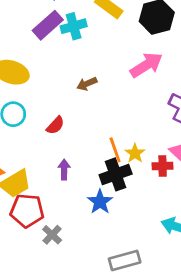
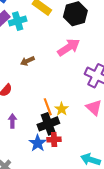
red cross: (163, 166) -> (54, 139), moved

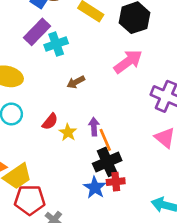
cyan cross: (18, 21) -> (56, 44), moved
yellow star: (62, 109) -> (68, 132), moved
purple arrow: (12, 121) -> (94, 127), moved

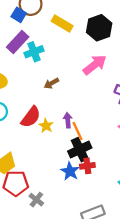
red semicircle: (50, 122) -> (31, 117), size x1.5

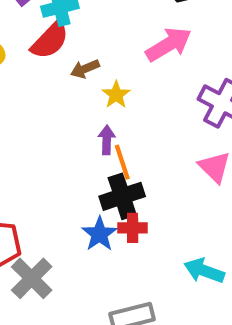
red semicircle: (31, 117) -> (50, 40), moved
yellow star: (46, 126) -> (116, 95), moved
gray cross: (36, 200) -> (32, 278), size x1.5

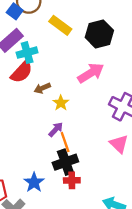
purple arrow: (107, 140) -> (56, 129), turned 42
blue star: (100, 234) -> (34, 182), moved

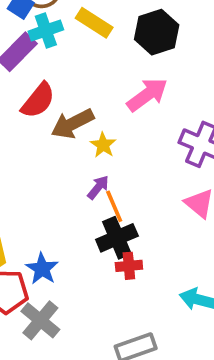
cyan cross: (27, 53) -> (46, 31), moved
brown arrow: (42, 88) -> (72, 124), size x1.6
blue star: (34, 182) -> (42, 269), moved

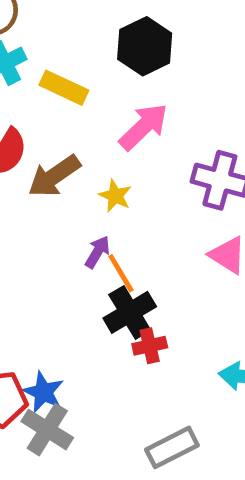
yellow rectangle: (94, 23) -> (64, 88), moved
yellow star: (103, 145) -> (115, 196), moved
blue star: (42, 269) -> (43, 392), moved

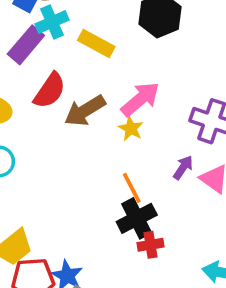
pink arrow: (144, 127) -> (140, 99), moved
purple arrow: (97, 252) -> (183, 168), moved

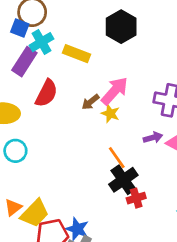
brown arrow: (85, 111) -> (90, 102), moved, size x0.6
purple arrow: (183, 168) -> (153, 138), turned 48

